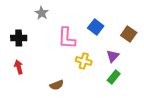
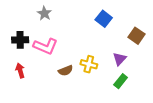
blue square: (96, 27) -> (104, 19), moved
pink L-shape: (67, 38) -> (45, 46), moved, turned -70
brown semicircle: (57, 85) -> (66, 71), moved

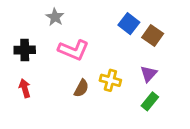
brown square: (136, 36) -> (153, 35), moved
pink L-shape: (45, 46) -> (73, 50), moved
brown semicircle: (66, 71) -> (81, 88), turned -40

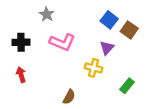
purple triangle: (149, 74) -> (107, 48), moved
brown semicircle: (81, 88) -> (69, 97), moved

